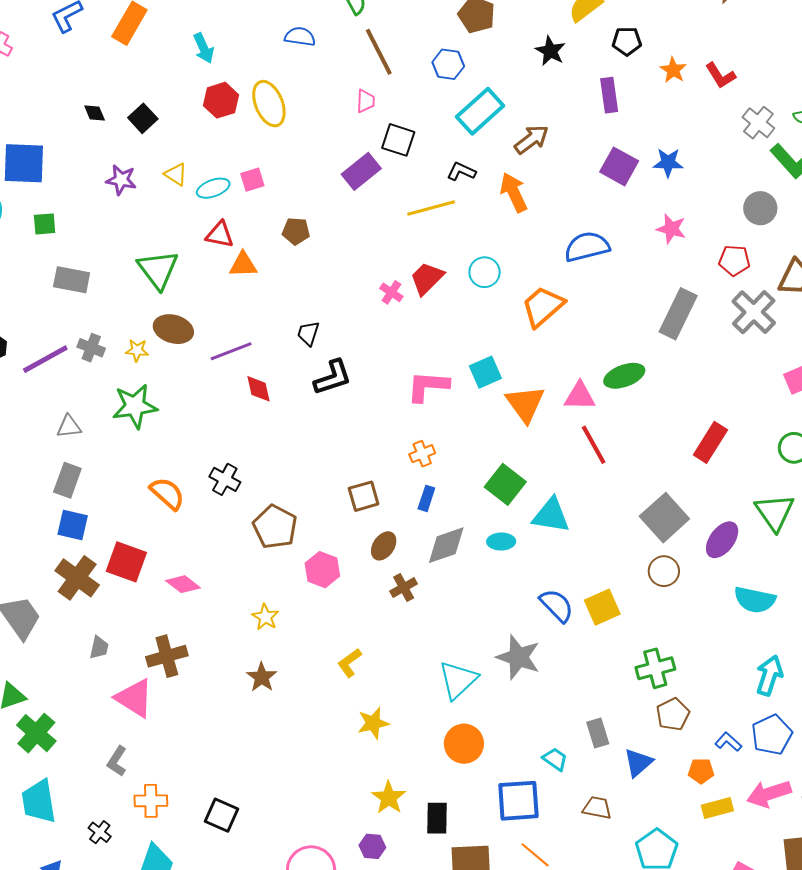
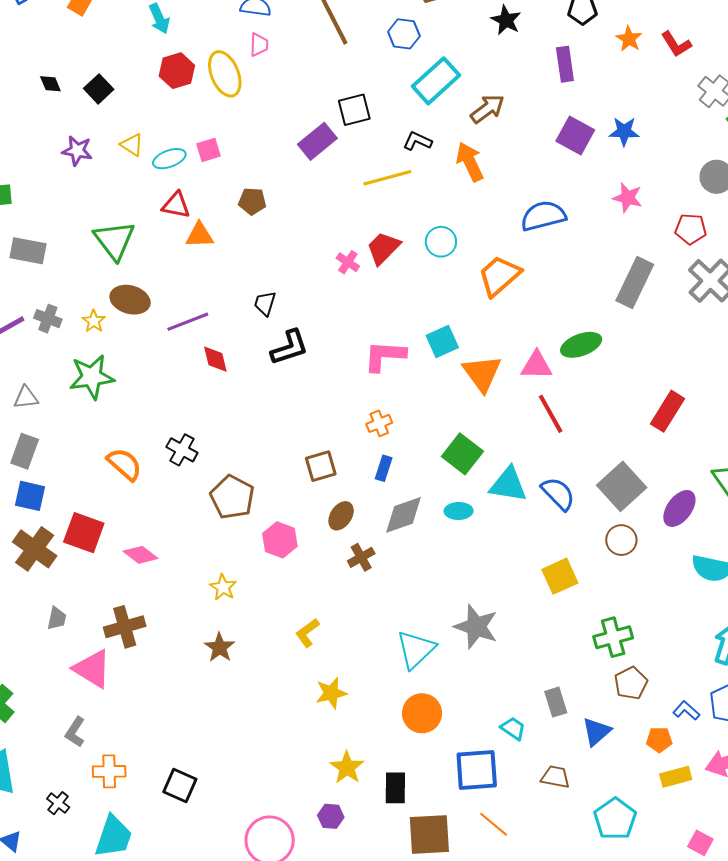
pink trapezoid: (366, 101) -> (259, 45), moved
black square: (398, 140) -> (354, 110), turned -32
yellow star: (137, 350) -> (94, 321), turned 30
blue semicircle: (557, 605) -> (558, 494), moved

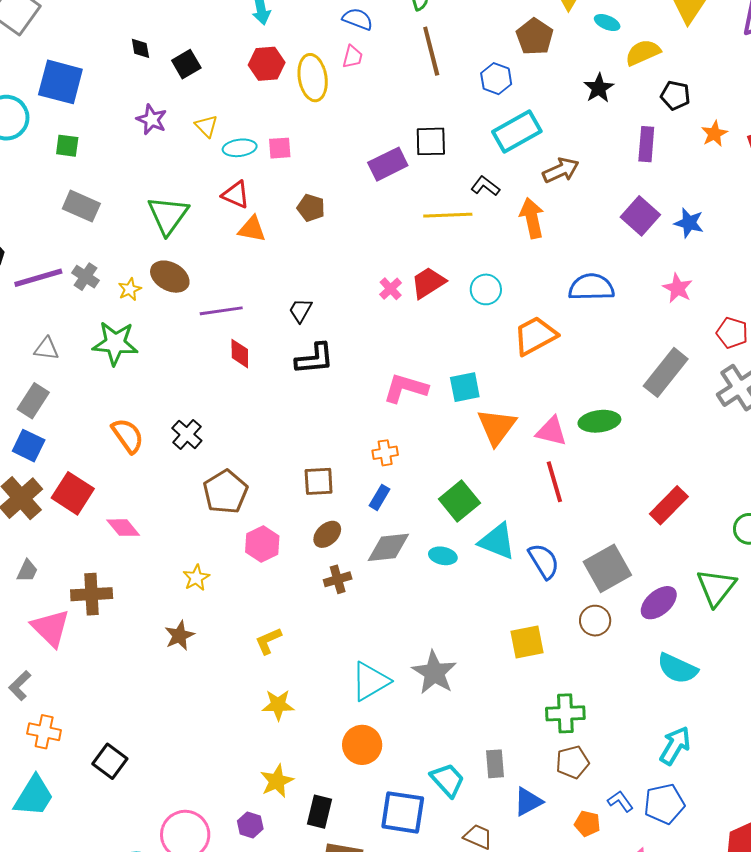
cyan trapezoid: (513, 728) -> (448, 780), size x1.4

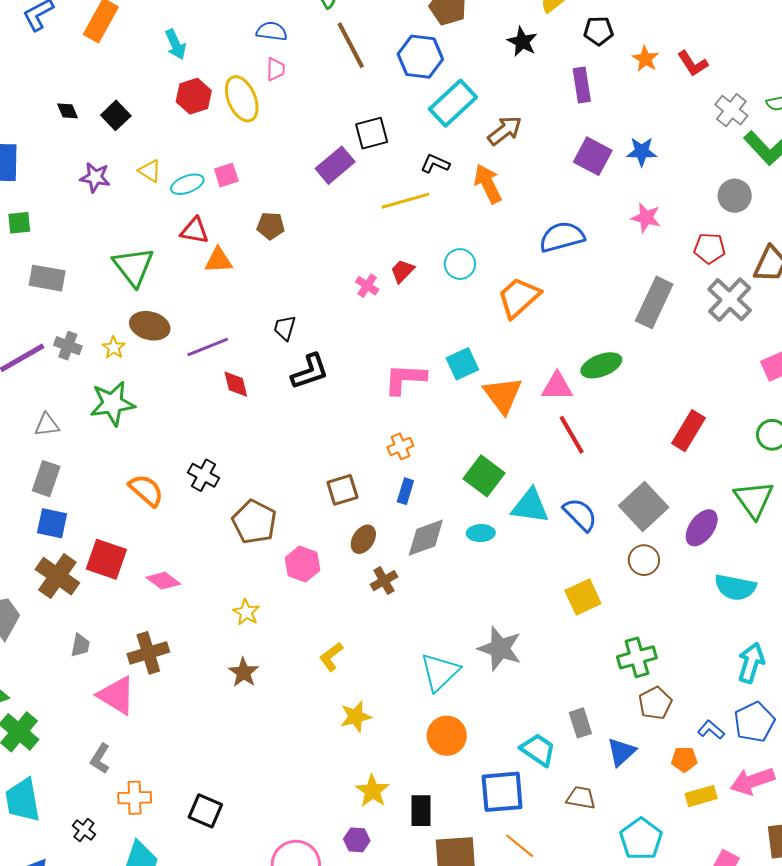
blue hexagon: (496, 79) -> (420, 57), size x1.4
red trapezoid: (428, 283) -> (402, 271), size x0.7

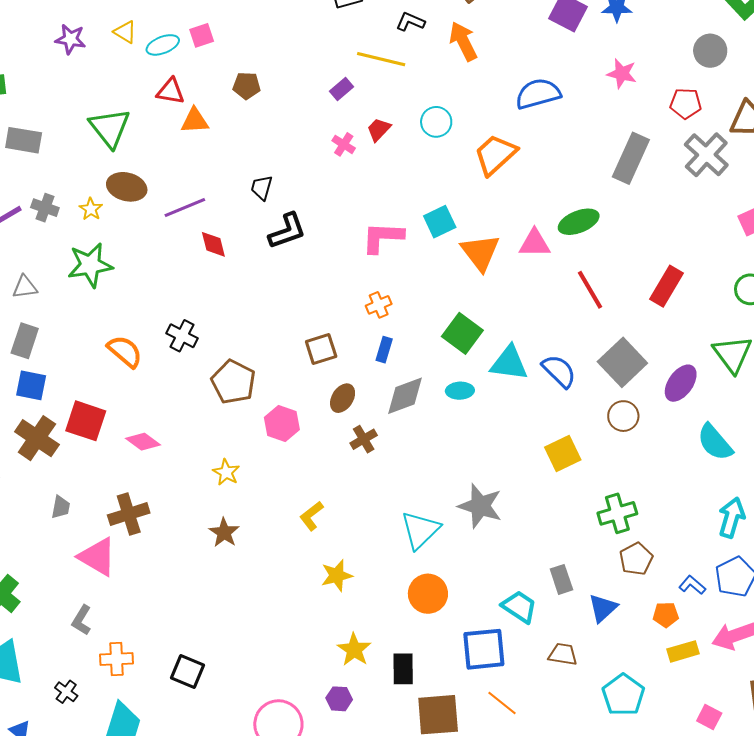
purple rectangle: (335, 165) -> (341, 89), moved, size x0.6
yellow line: (405, 201) -> (381, 59), turned 30
red line: (572, 435) -> (590, 290), moved
cyan semicircle: (735, 587) -> (715, 442), turned 39

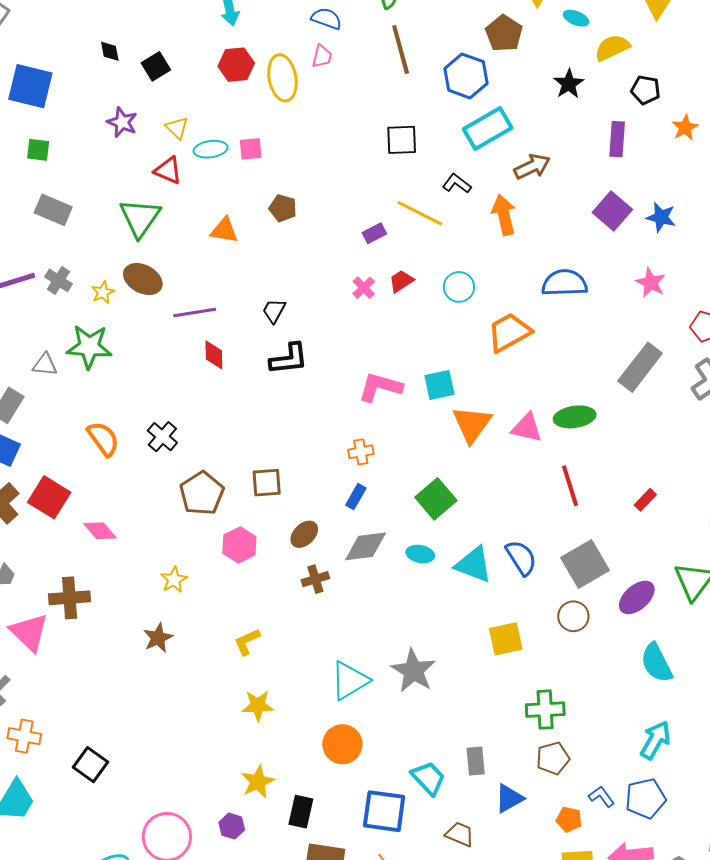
red triangle: (171, 91) -> (168, 170), moved
red rectangle: (666, 286) -> (645, 500), size x0.6
gray triangle: (25, 287) -> (45, 365), moved
brown square: (321, 349) -> (267, 483), moved
cyan triangle: (509, 363) -> (474, 565), moved

